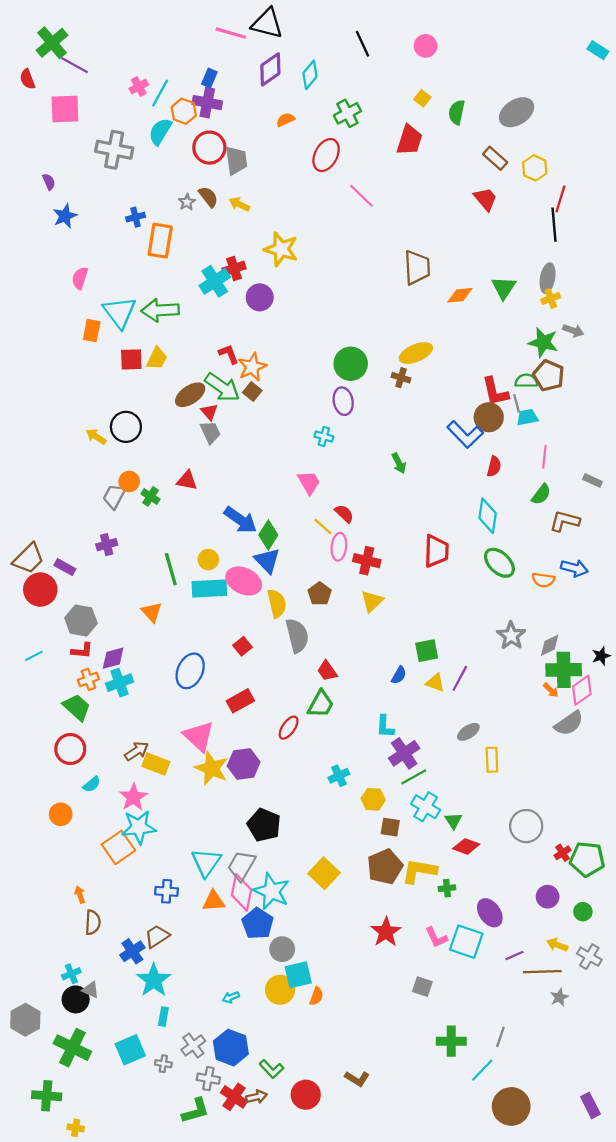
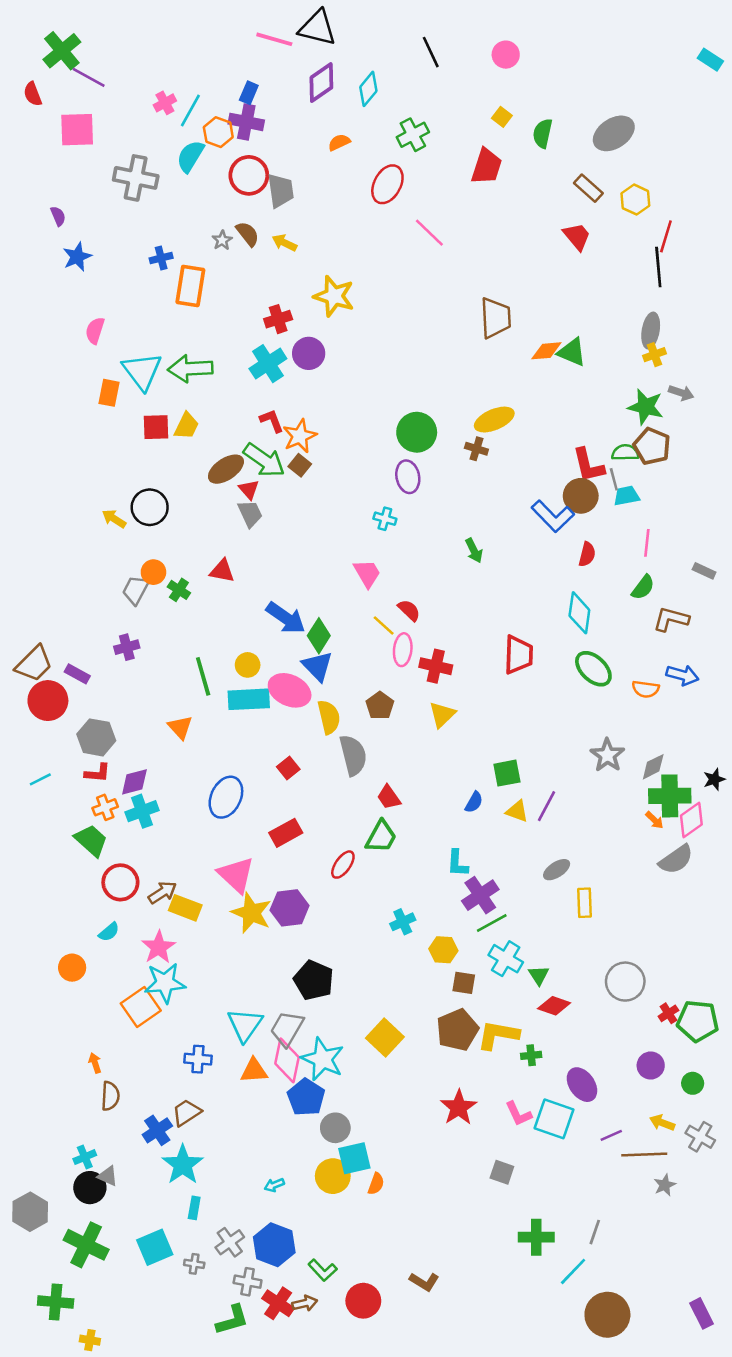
cyan cross: (215, 281) -> (268, 364), moved
green triangle: (504, 288) -> (572, 352), moved, turned -40
red circle: (70, 749) -> (120, 882), moved

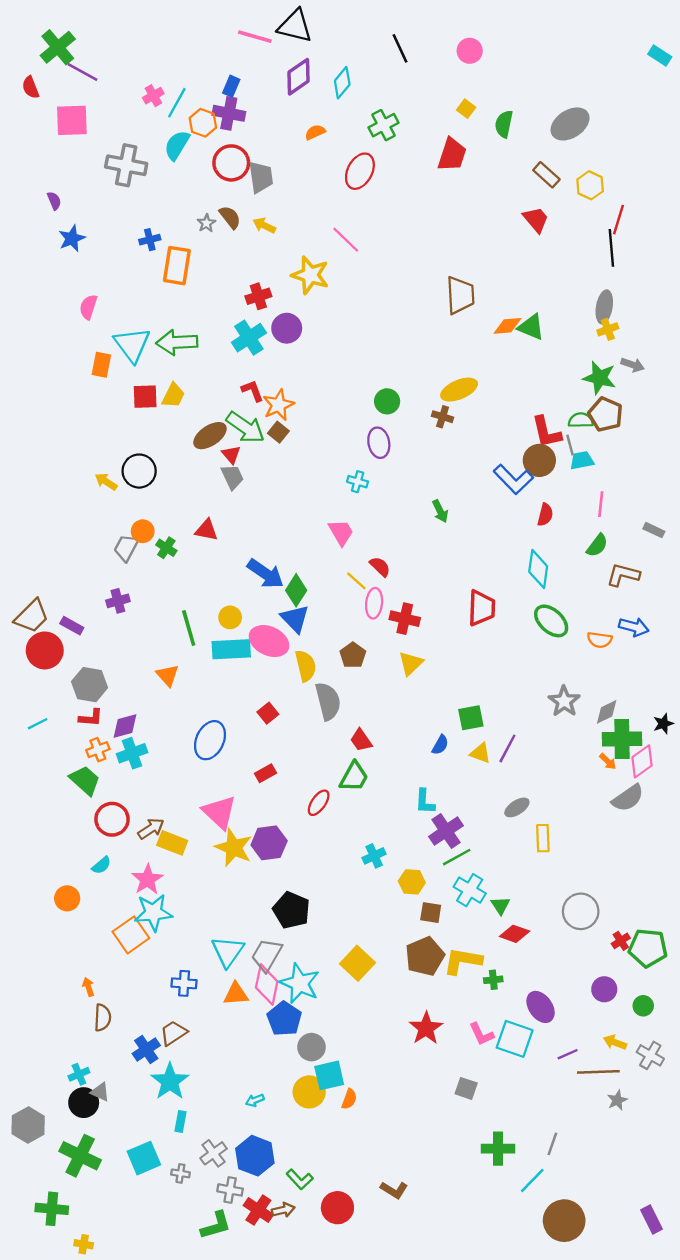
pink line: (429, 233) -> (346, 240), moved
green circle: (417, 432) -> (387, 401), size x0.7
red rectangle: (286, 833) -> (265, 773), size x0.7

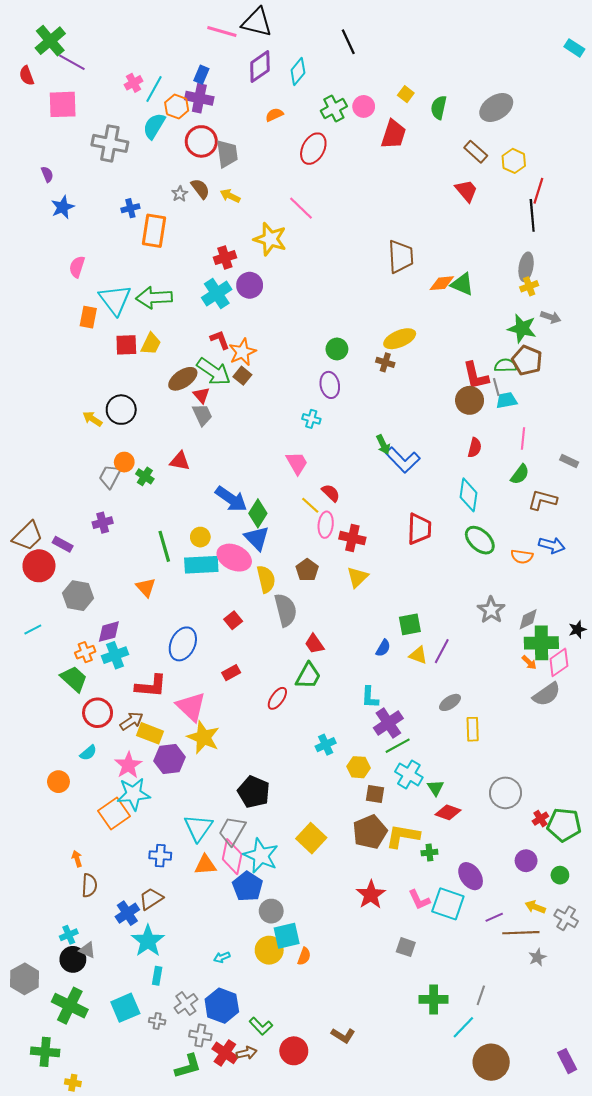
pink circle: (470, 51) -> (364, 106), moved
blue L-shape: (513, 479) -> (403, 460), moved
red L-shape: (91, 718) -> (151, 686), moved, size x1.5
purple hexagon: (269, 843) -> (169, 759), moved

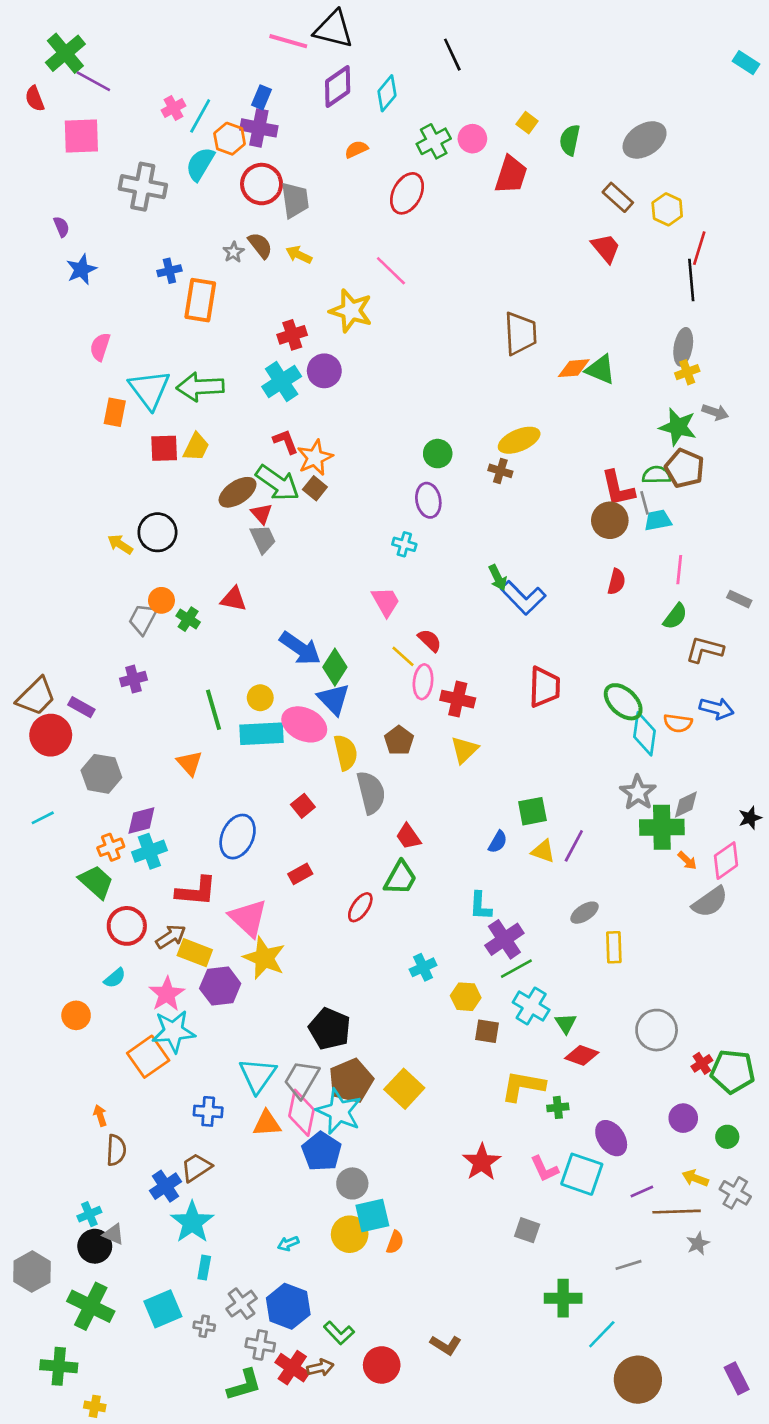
cyan diamond: (468, 495) -> (645, 734), moved
green cross: (541, 643) -> (662, 827), moved
brown pentagon: (370, 832) -> (351, 1081), moved
gray line: (481, 995) -> (629, 1265), moved, turned 54

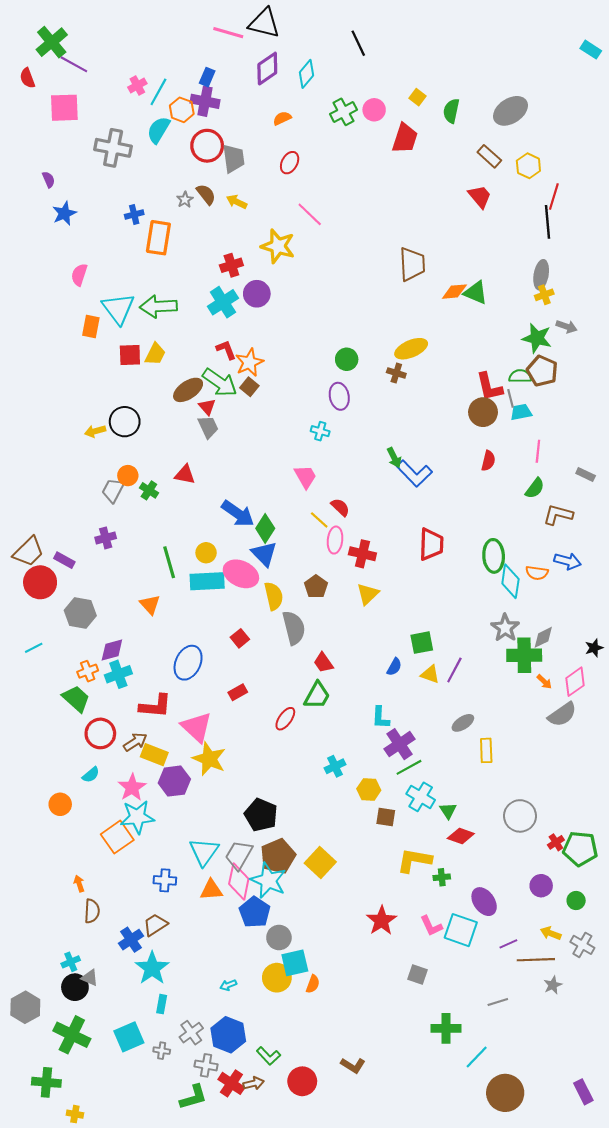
red ellipse: (407, 193) -> (290, 163), moved, size x0.7
yellow arrow: (120, 544) -> (95, 431), turned -48
green ellipse: (623, 702) -> (494, 556), turned 44

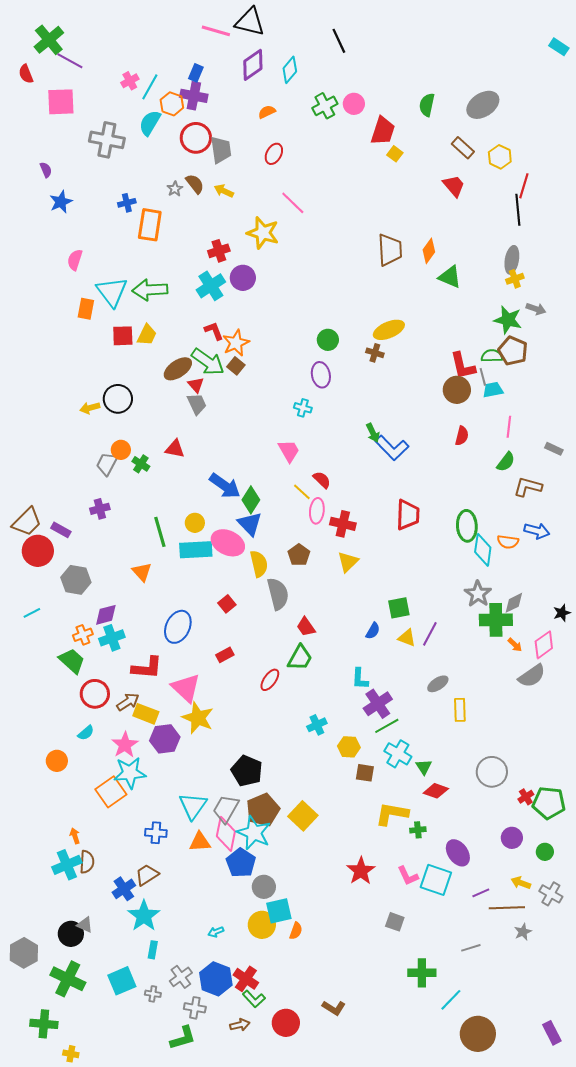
yellow square: (417, 97) -> (395, 154), moved
orange diamond: (454, 292) -> (429, 251), moved, turned -50
cyan cross: (71, 962) -> (67, 865), moved, size x1.6
red cross: (231, 1083) -> (246, 979), moved

